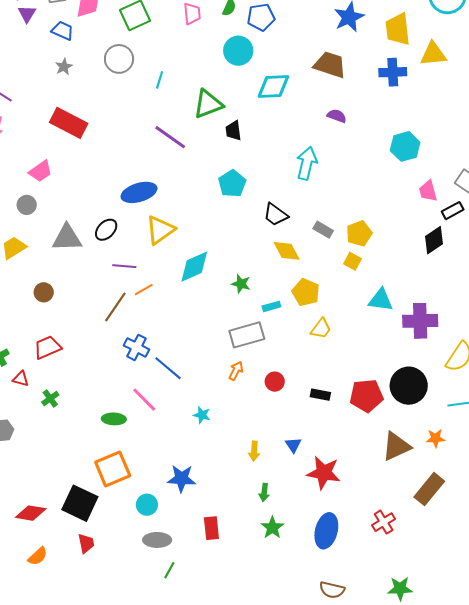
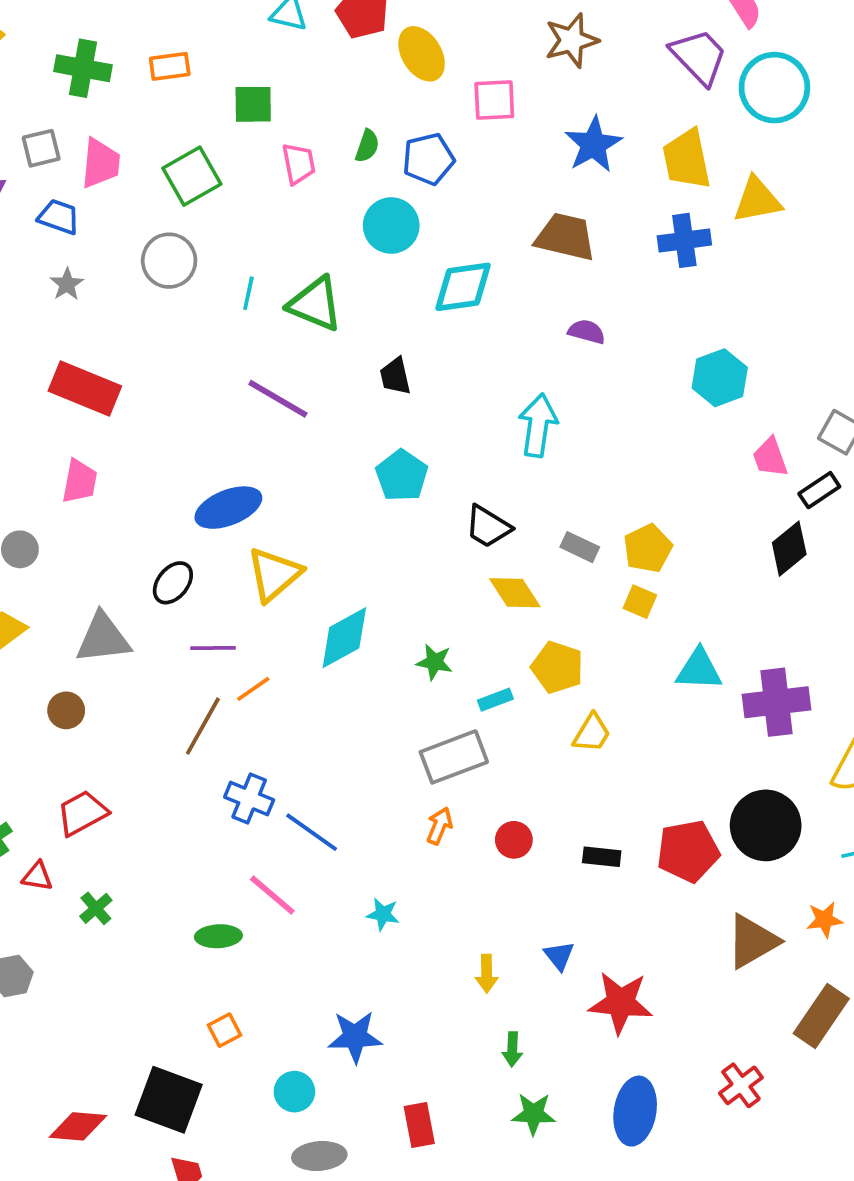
green triangle: (208, 104) -> (315, 304), moved, turned 48
pink trapezoid: (40, 171) -> (80, 481), moved, turned -40
gray triangle: (67, 238) -> (103, 638), moved
orange square: (113, 469) -> (224, 1030), size x0.5
green star: (272, 528) -> (533, 1114), turned -30

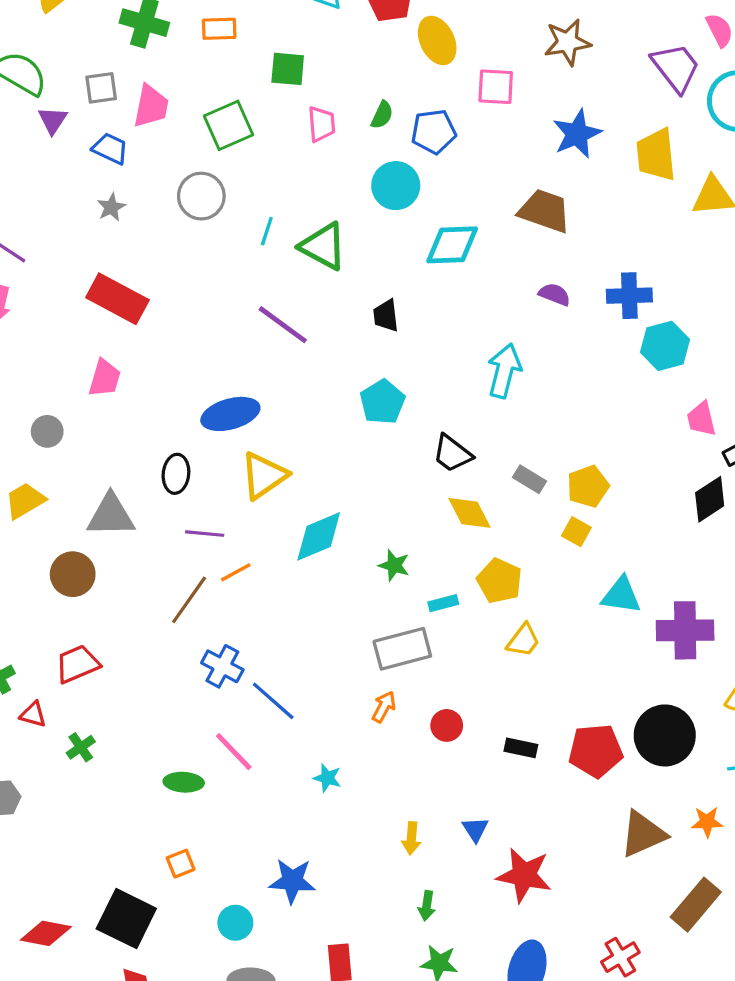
blue cross: (684, 240) -> (629, 296), moved
black ellipse: (173, 583) -> (176, 474), turned -39
brown circle: (66, 710) -> (73, 574), size x1.4

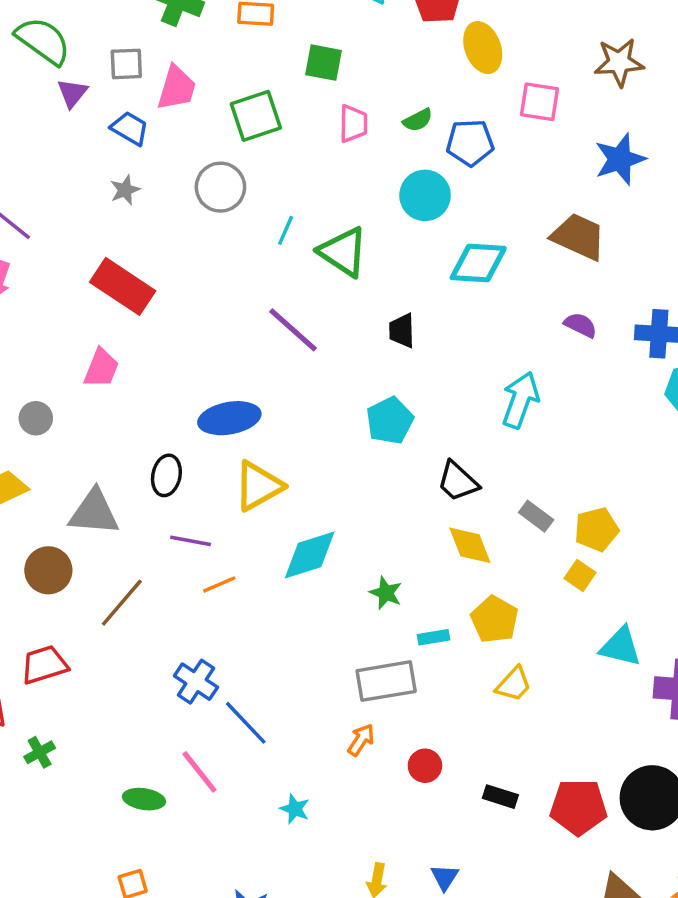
green semicircle: (382, 115) -> (418, 120), turned 32
brown line: (189, 600) -> (122, 603), moved

